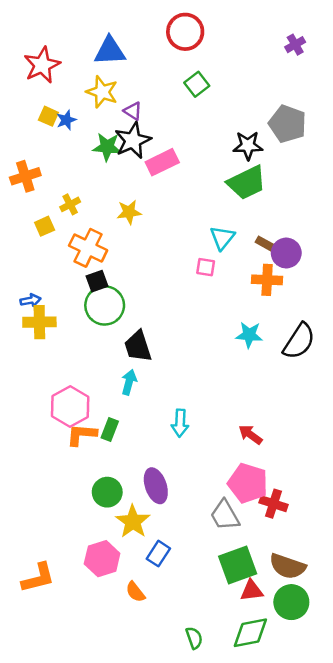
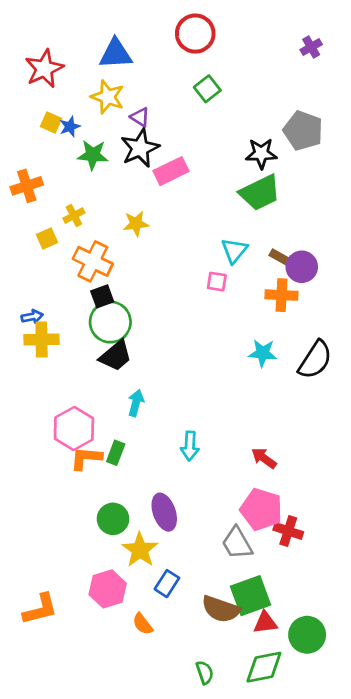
green star: (107, 147) -> (93, 155), moved
black trapezoid: (138, 346) -> (116, 356), moved, turned -112
brown semicircle: (288, 566) -> (221, 609), moved

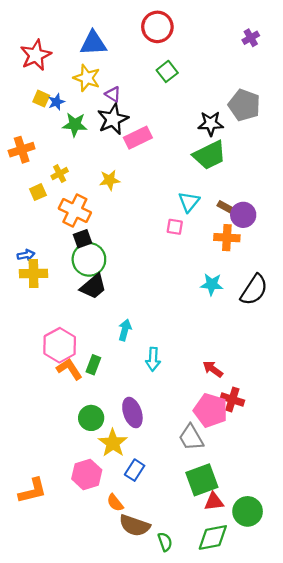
cyan arrow: (136, 403) -> (125, 330), moved
orange L-shape: (86, 458) -> (69, 369), turned 52
red cross: (288, 531) -> (232, 399), moved
brown semicircle: (221, 609) -> (135, 526), moved

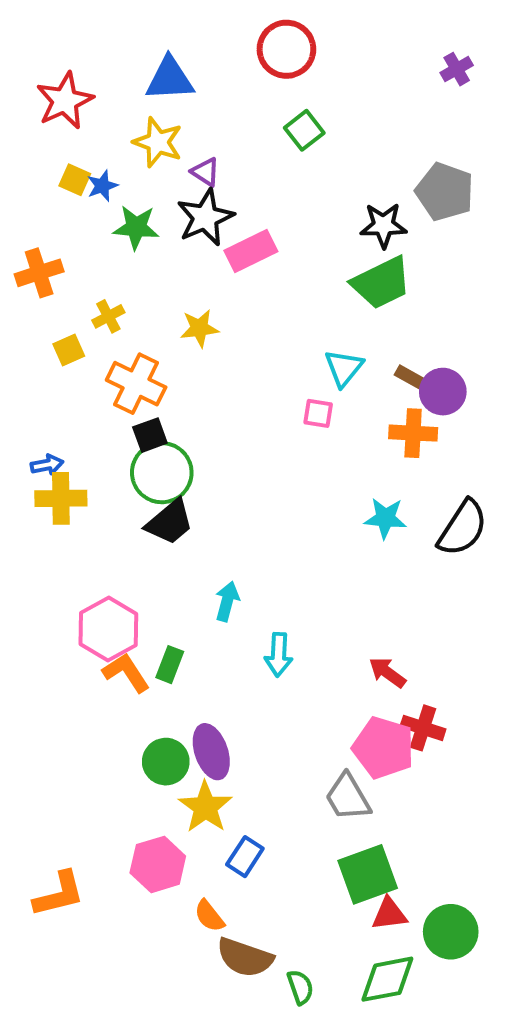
purple ellipse: (132, 413) -> (211, 752), moved

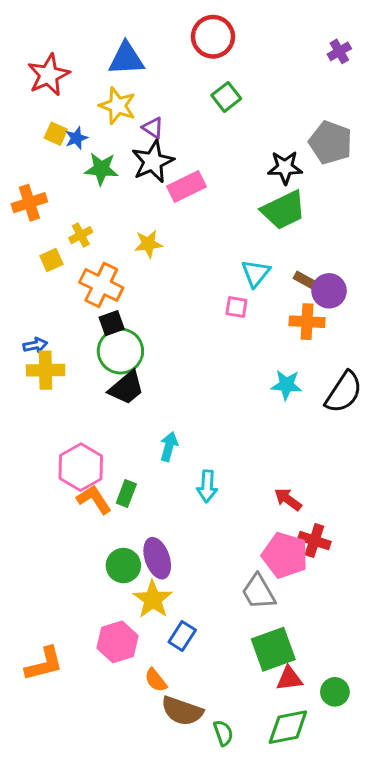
green circle: (451, 932) -> (335, 692), size x0.7

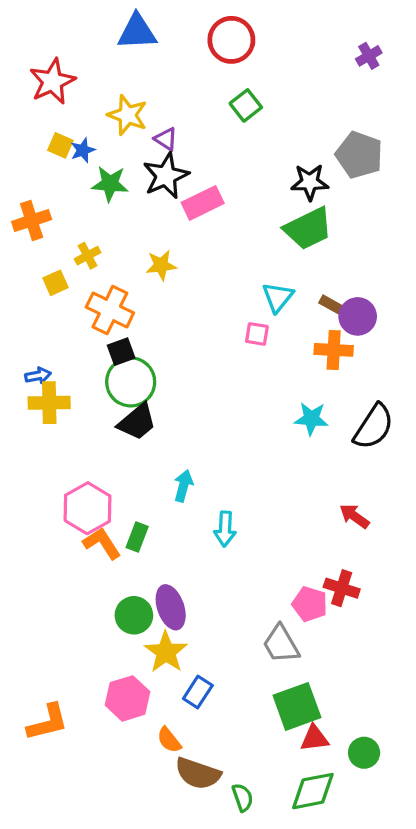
blue triangle: (126, 59) -> (137, 32), moved
red arrow: (288, 499) -> (354, 516), moved
pink pentagon: (285, 555) -> (310, 604), size x0.7

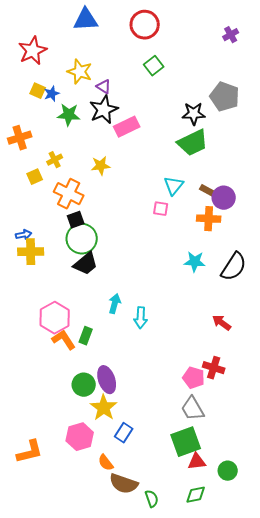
cyan arrow: (225, 529) -> (141, 318), moved
gray trapezoid: (281, 644) -> (193, 409), moved
green diamond: (313, 791) -> (196, 495), size x0.7

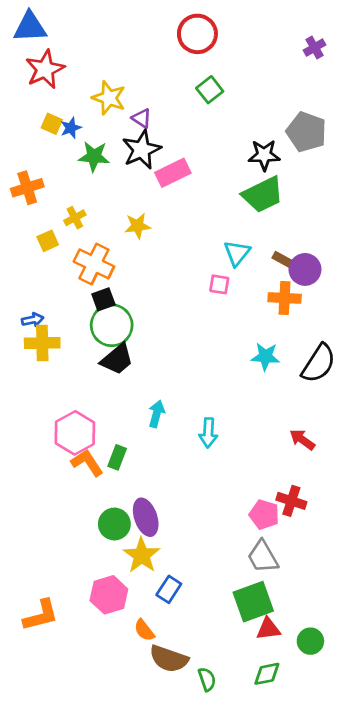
blue triangle: (86, 20) -> (30, 27), moved
cyan arrow: (141, 318) -> (208, 433), moved

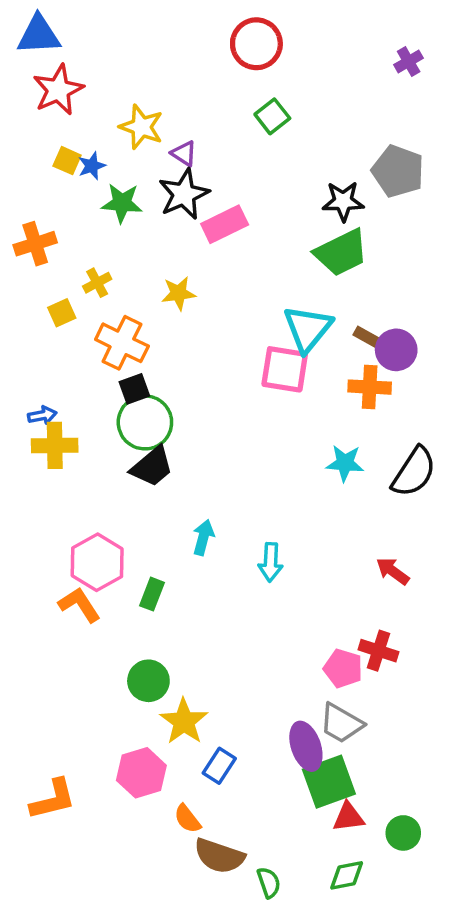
cyan triangle: (237, 253) -> (308, 329), size x1.4
pink square: (219, 284) -> (285, 369), size x1.8
orange L-shape: (87, 463) -> (79, 605), moved
purple ellipse: (146, 517) -> (306, 746), moved
gray trapezoid: (263, 557) -> (341, 723), turned -30

